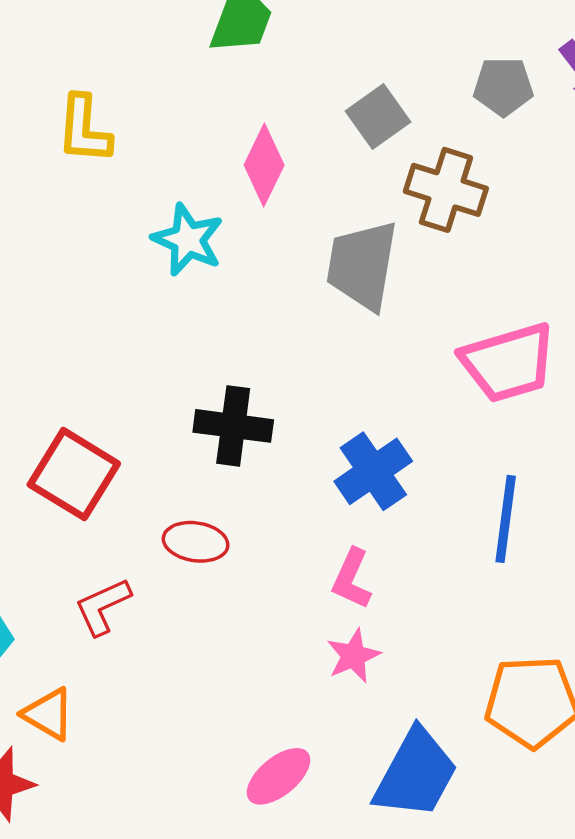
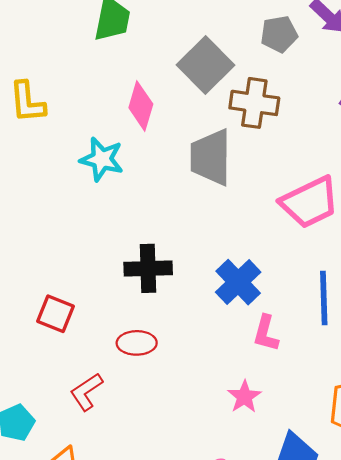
gray square: (378, 117) -> (206, 65), size x1.4
red square: (74, 474) -> (56, 314), size x0.7
pink L-shape: (352, 579) -> (266, 333), moved

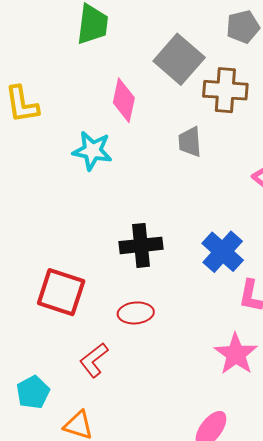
gray trapezoid: (211, 157) -> (190, 142), size x0.6
red square: (56, 314) -> (61, 292), size x1.4
pink star: (244, 397) -> (236, 354), size x1.4

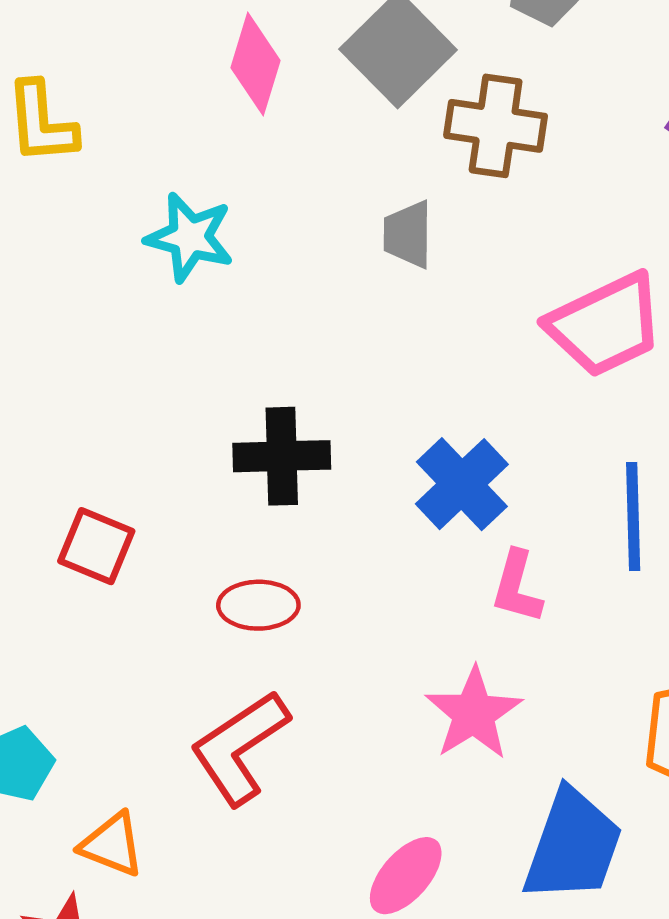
pink diamond: (124, 100) -> (255, 64), moved
red square: (61, 292) -> (96, 546), size x0.7
red L-shape: (94, 360) -> (240, 748), moved, size x1.5

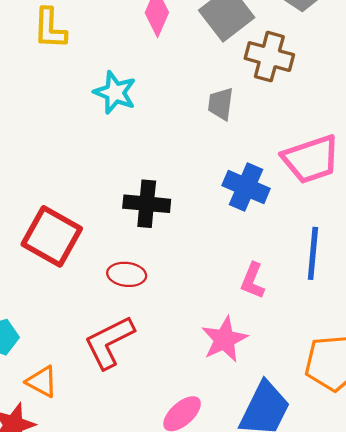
blue cross: (462, 484) -> (246, 187), moved, turned -30
red square: (96, 546) -> (52, 236), size x1.6

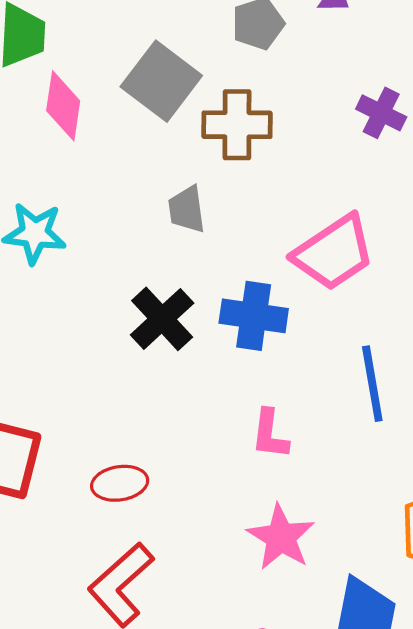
black cross: (147, 204) -> (162, 319), moved, turned -33
pink L-shape: (253, 281) -> (270, 434), moved

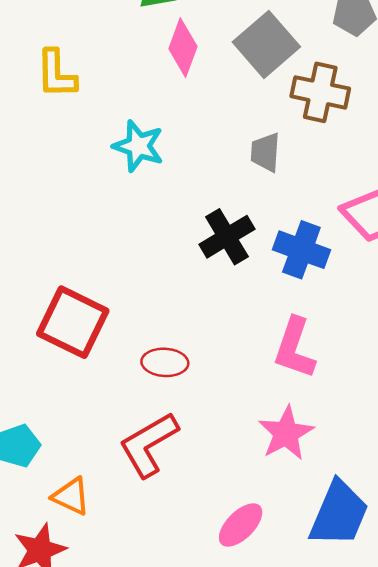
pink L-shape: (270, 434) -> (295, 348), size x1.4

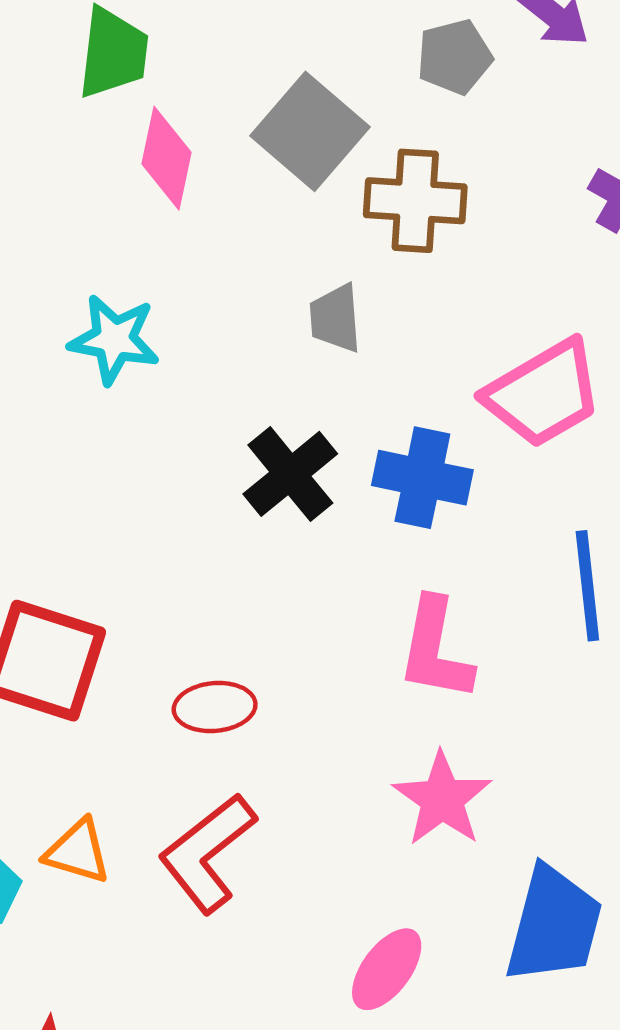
orange triangle: (71, 496) -> (78, 851), moved

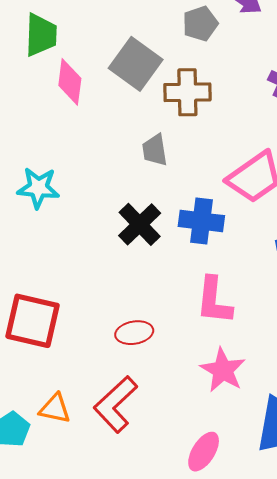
cyan star: (114, 339) -> (38, 188), moved
red ellipse: (215, 707) -> (134, 333), moved

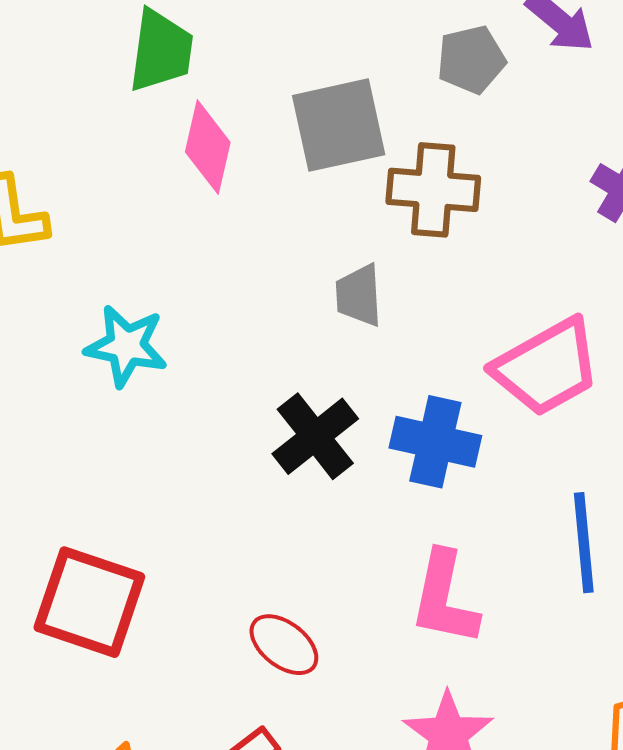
gray square: (136, 64) -> (339, 125), turned 36
red ellipse: (134, 333) -> (284, 645), turned 42

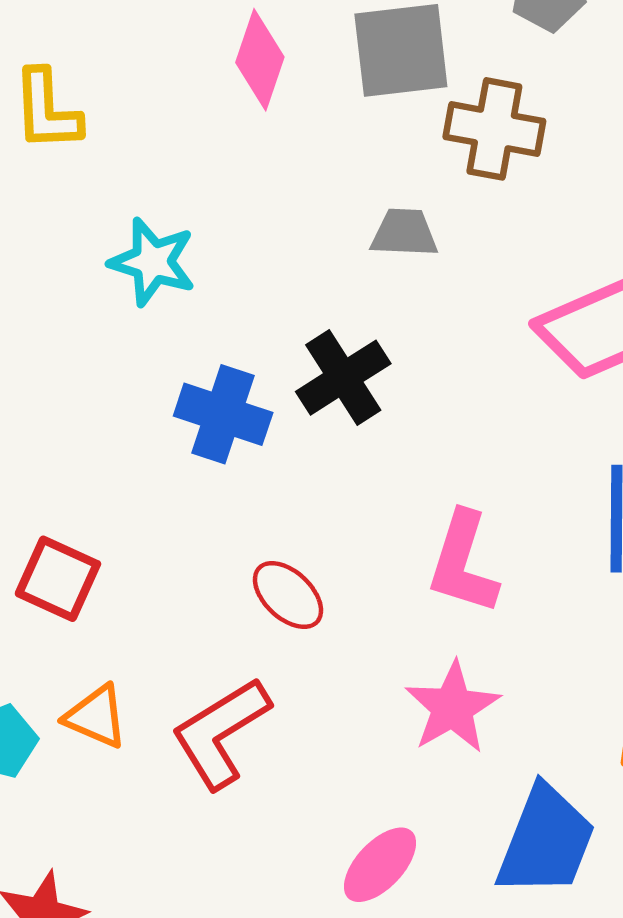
gray trapezoid: (359, 295) -> (404, 233), turned 90
blue cross: (435, 442) -> (223, 414), moved
red square: (89, 602) -> (58, 579), moved, size x0.7

